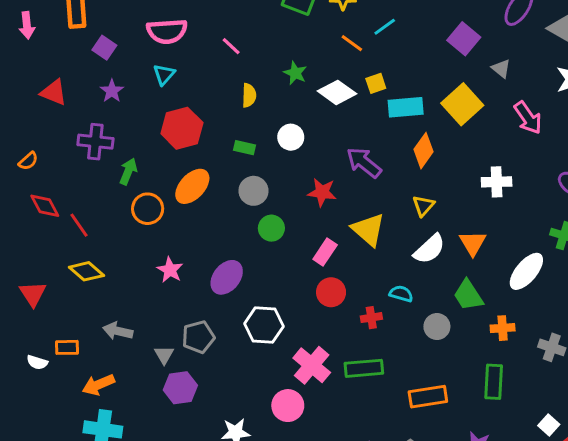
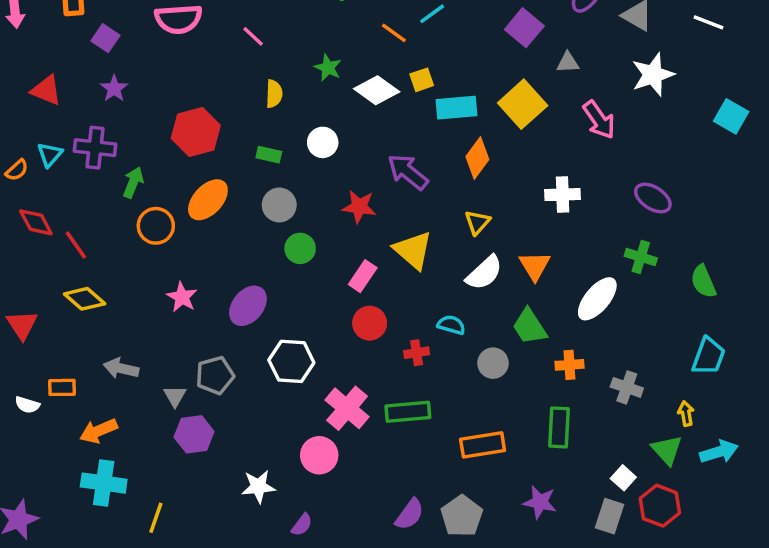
gray triangle: (501, 69) -> (568, 62), turned -42
cyan triangle: (164, 75) -> (50, 155), moved

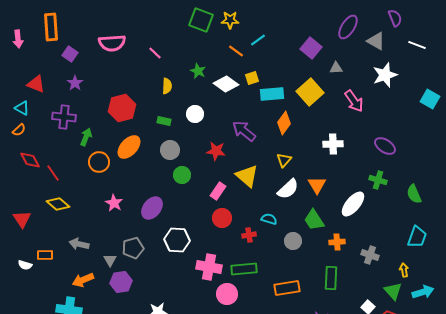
cyan triangle: (50, 155) -> (22, 108), moved, turned -42
pink cross: (347, 408) -> (209, 267), turned -30
orange arrow: (98, 431) -> (83, 280), moved
pink circle: (319, 455) -> (227, 294), moved

